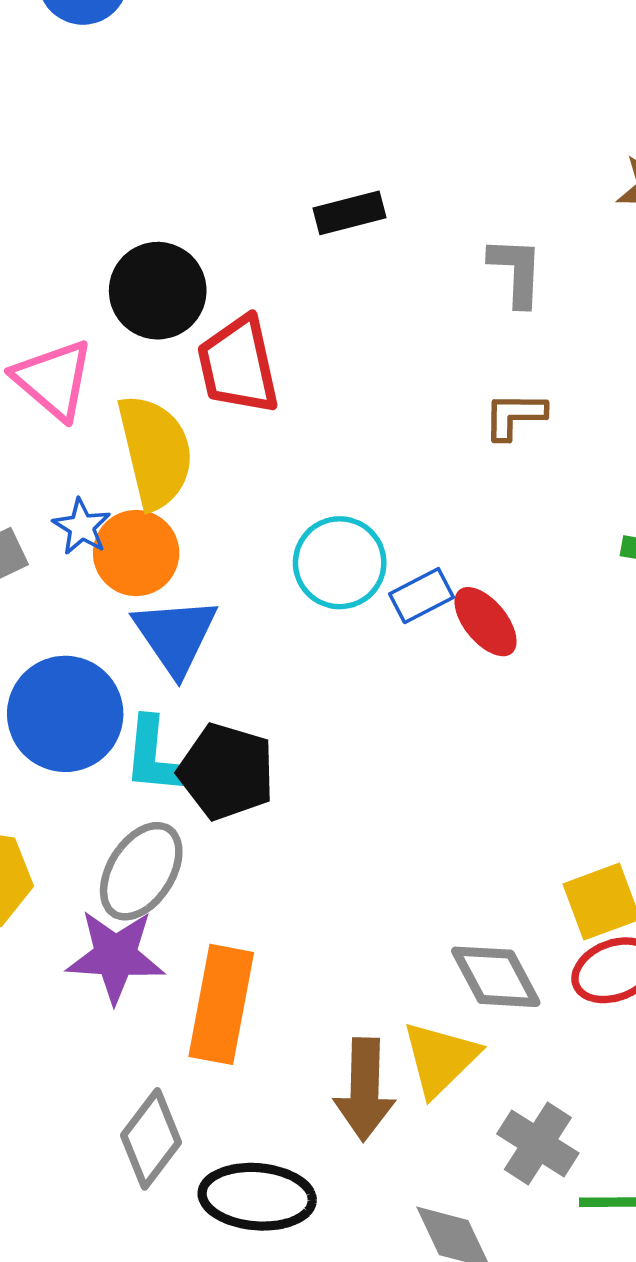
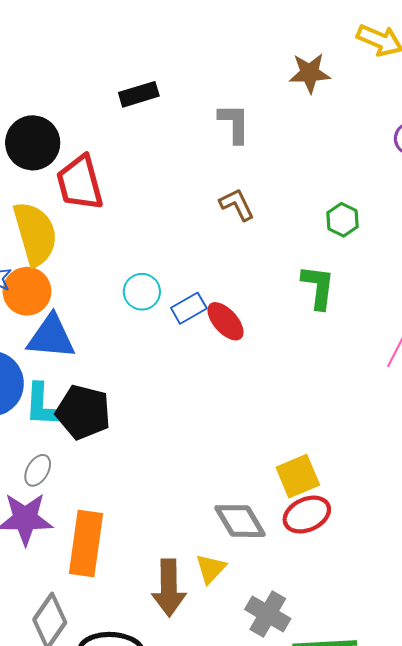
brown L-shape: (515, 416) -> (237, 205), turned 66
cyan circle: (340, 563) -> (142, 292), size x0.7
blue triangle: (175, 636) -> (51, 337), turned -48
gray ellipse: (141, 871) -> (38, 470), size x0.6
yellow triangle: (440, 1059) -> (211, 569), size x0.7

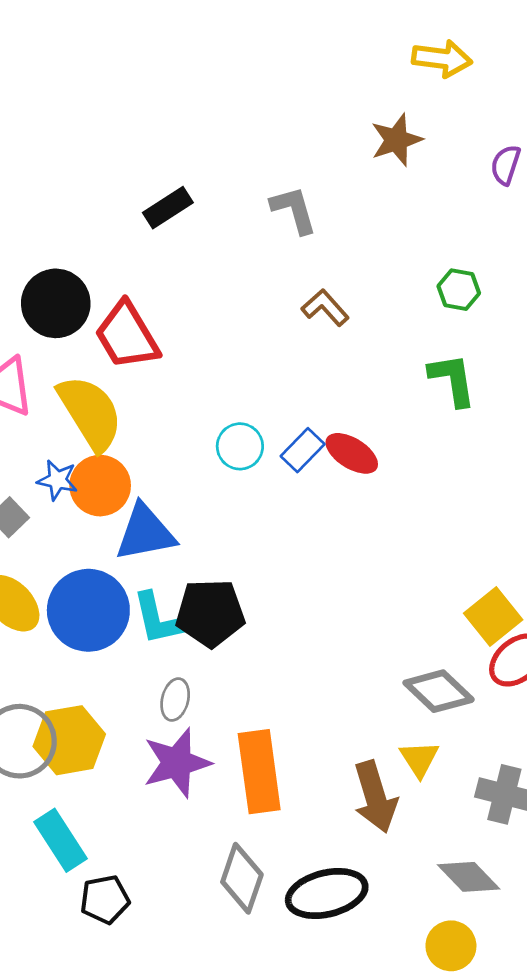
brown star: (310, 73) -> (396, 140), moved

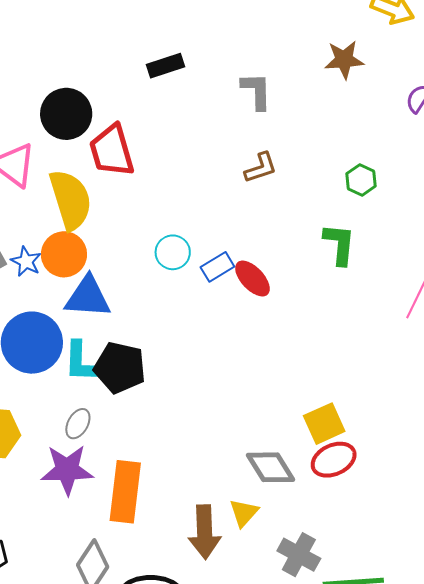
brown L-shape: (325, 308) -> (261, 168), turned 99
blue star: (57, 480) -> (26, 262), moved

